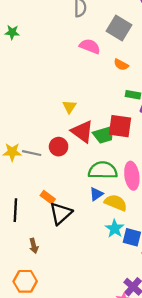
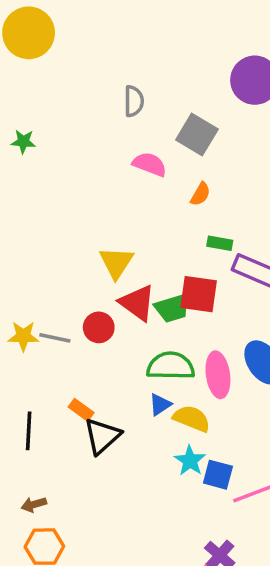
orange semicircle: (121, 65) -> (200, 194), turned -88
yellow triangle: (69, 107) -> (116, 263), size x1.5
brown arrow: (34, 246) -> (34, 505), moved, turned 88

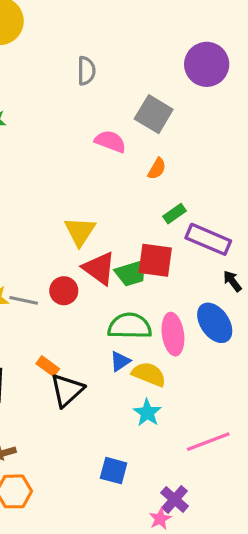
gray semicircle: (134, 101) -> (86, 71), moved
green rectangle: (220, 243) -> (175, 214), turned -45
blue square: (218, 475) -> (114, 471), moved

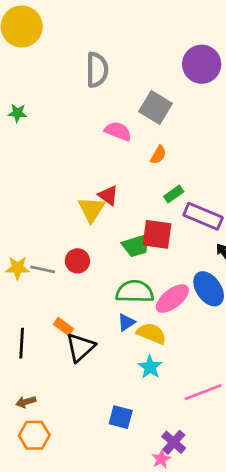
gray semicircle: (86, 71) -> (97, 70), size x1.4
red triangle: (99, 268) -> (108, 195), moved, size x0.7
pink ellipse: (173, 334) -> (172, 299), turned 60

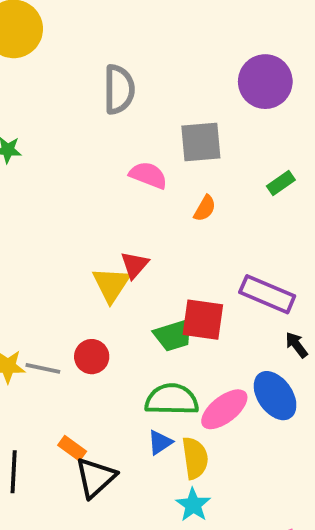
gray square: (156, 107) -> (201, 142), turned -36
green rectangle: (174, 194) -> (281, 183), moved
red triangle: (108, 195) -> (135, 265), turned 35
yellow semicircle: (151, 333) -> (195, 458), turned 60

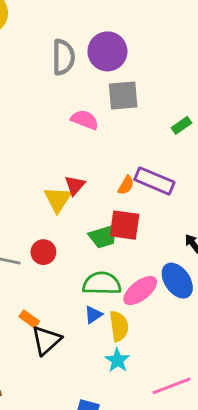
purple circle: (265, 82) -> (107, 51), moved
orange semicircle: (205, 208) -> (126, 185), moved
purple rectangle: (267, 294) -> (154, 181), moved

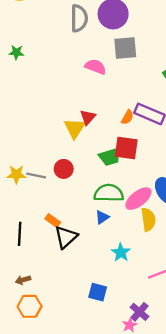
yellow semicircle: (119, 326) -> (148, 219), moved

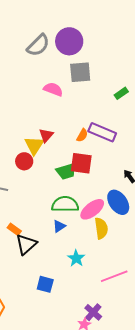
gray semicircle: (79, 18) -> (38, 45), turned 45
red circle: (64, 169) -> (24, 161), moved
blue square: (98, 292) -> (45, 284), moved

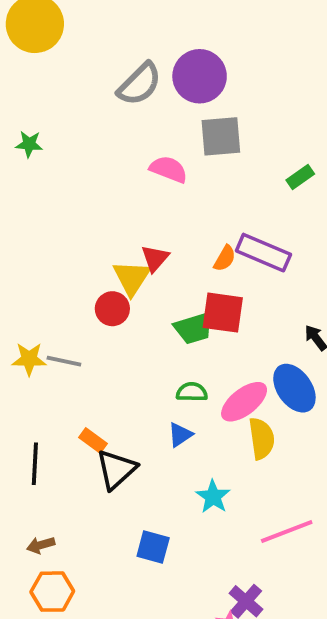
green semicircle: (65, 204) -> (192, 392), size x0.6

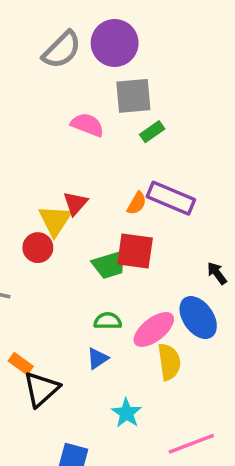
green rectangle: (300, 177) -> (152, 132), moved

